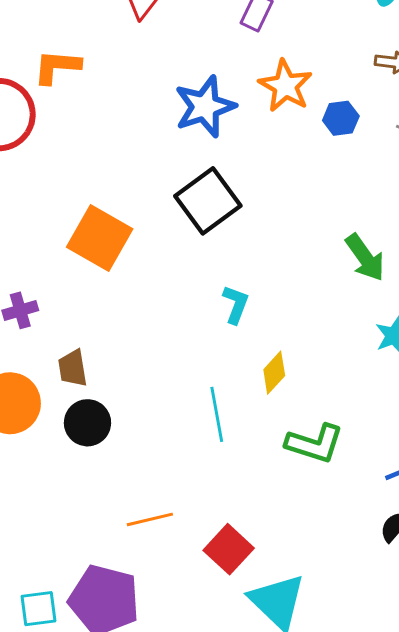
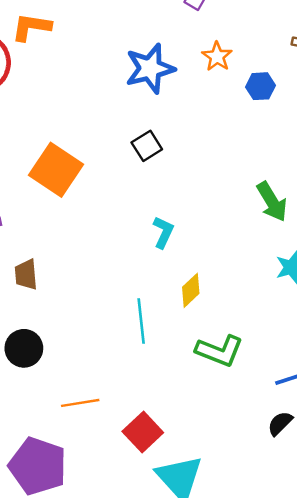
orange star: (285, 86) -> (217, 56), size x0.7
black square: (208, 201) -> (147, 146), size x0.6
black circle: (87, 423) -> (24, 348), moved

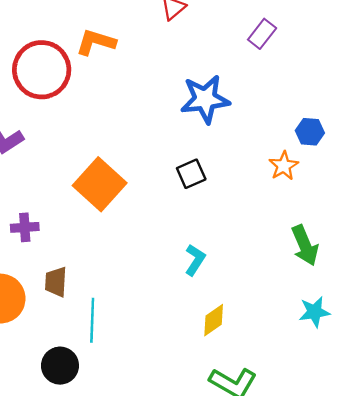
orange star: (217, 56) -> (284, 166), moved
cyan line: (141, 321) -> (92, 320), moved
black circle: (24, 348) -> (60, 366), moved

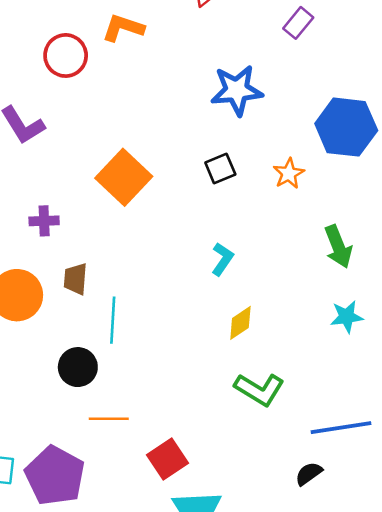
red circle: (42, 70) -> (66, 55), size x0.7
blue hexagon: (310, 132) -> (346, 127), size x2.0
orange star: (284, 166) -> (289, 174), moved

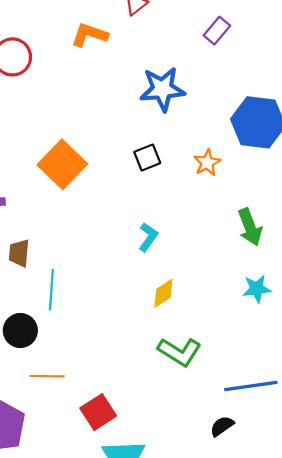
orange L-shape: (123, 28) -> (89, 35), moved

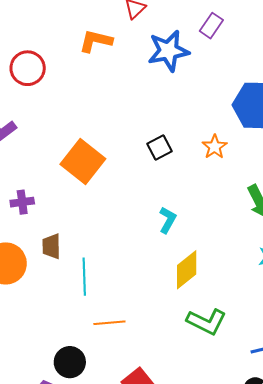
blue star: (162, 89) -> (168, 51), moved
yellow diamond: (163, 293) -> (187, 270), size x1.4
black circle: (20, 331) -> (70, 362), moved
orange line: (47, 376) -> (109, 323), moved

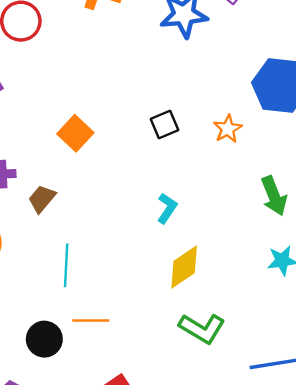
orange square: (83, 162) -> (75, 133), size x0.7
brown trapezoid: (51, 246) -> (42, 199), moved, turned 36
black circle: (70, 362) -> (44, 339), moved

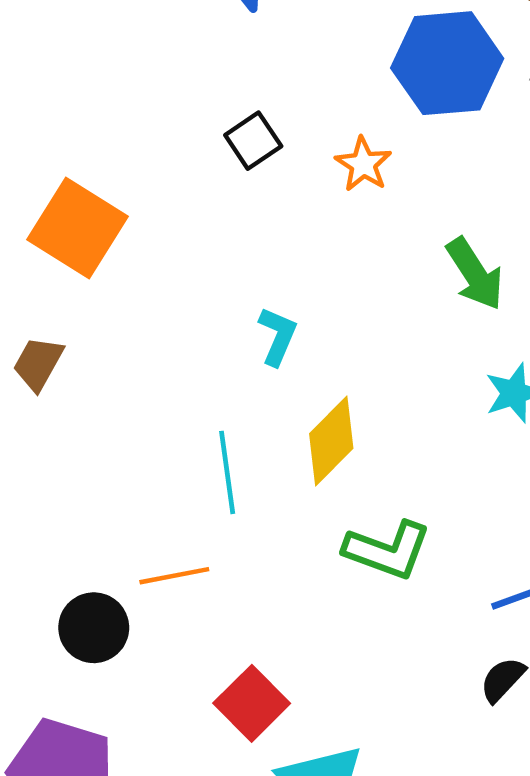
black square: (165, 124) -> (253, 141), moved
orange square: (75, 133) -> (78, 228), size x1.4
cyan line: (66, 265) -> (227, 472), moved

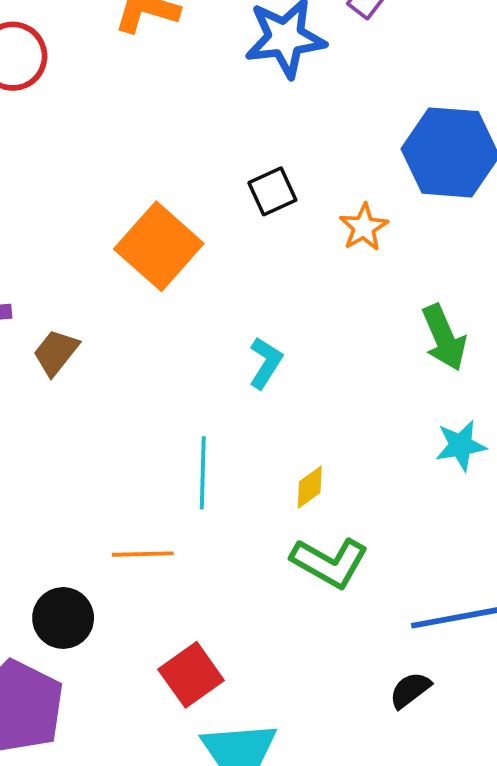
orange square: (78, 228) -> (159, 246), moved
yellow diamond: (331, 441) -> (310, 487), moved, size x0.6
black circle: (94, 628) -> (63, 618), moved

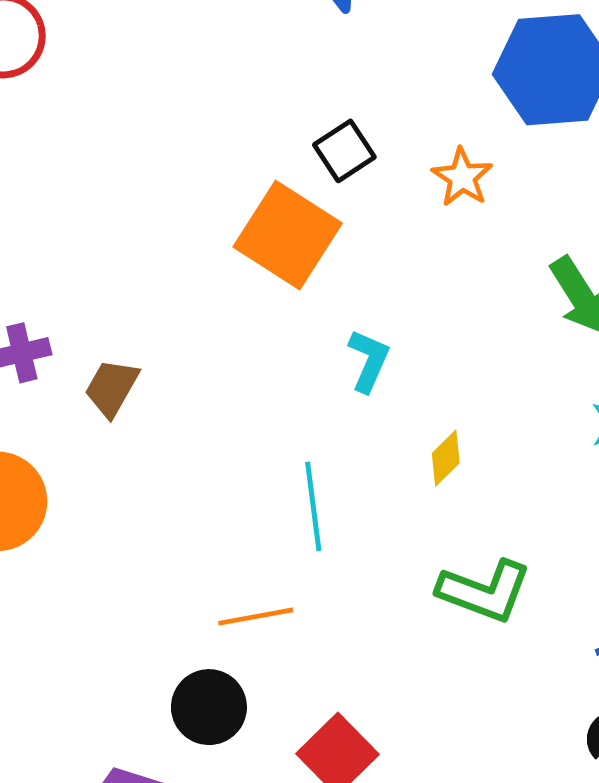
orange square: (159, 246) -> (288, 235), moved
yellow diamond: (310, 487) -> (446, 458), moved
black circle: (63, 618) -> (209, 707), moved

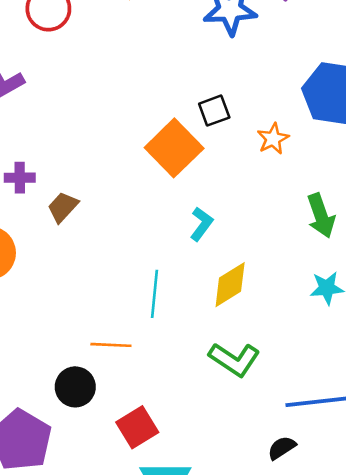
yellow diamond: (446, 458) -> (230, 285), size x1.6

